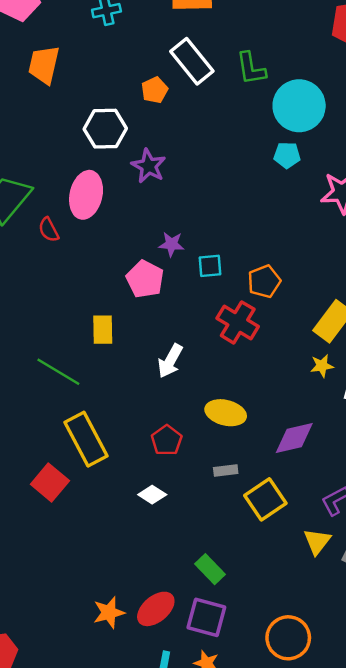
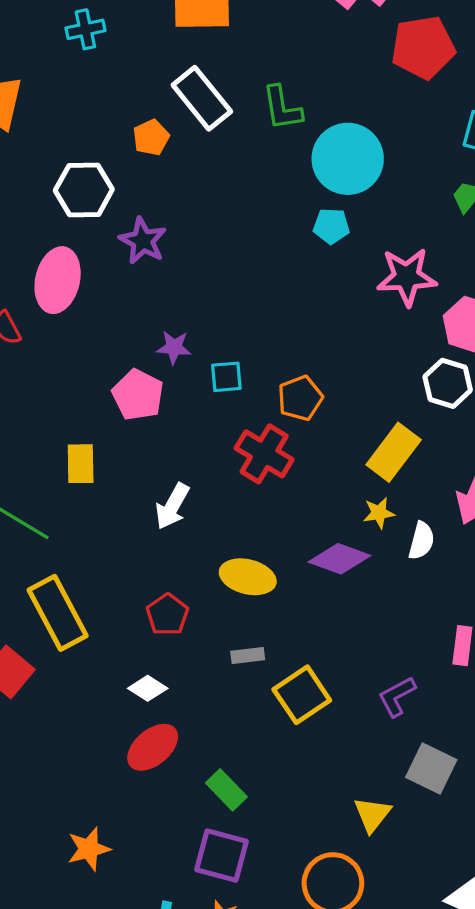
purple diamond: (294, 438) -> (339, 559), moved, turned 33
yellow triangle: (317, 542) -> (372, 814), moved
red ellipse: (156, 609) -> (153, 747), moved

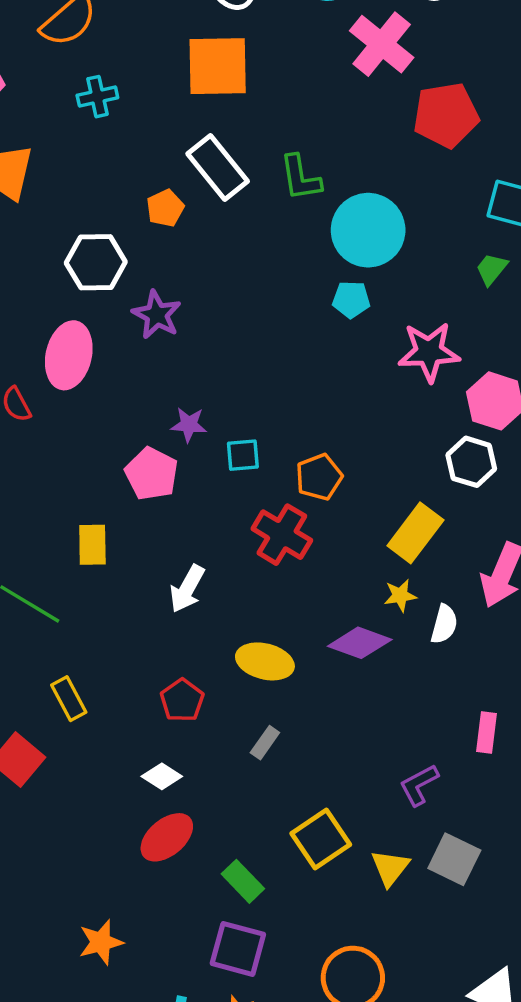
yellow rectangle: (58, 613) -> (69, 699), size x0.6
gray rectangle: (248, 655) -> (265, 743), turned -48
yellow square: (302, 695) -> (321, 839), moved
yellow triangle: (372, 814) -> (390, 868), moved

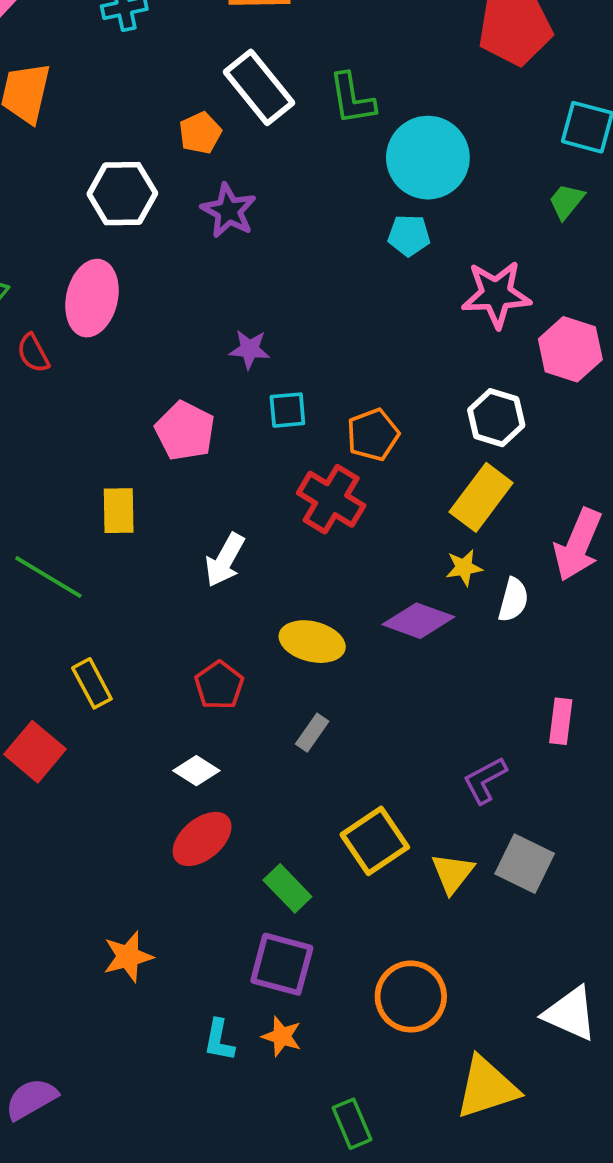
purple star: (157, 315) -> (229, 211), moved
purple star: (189, 425) -> (250, 349), moved
white hexagon: (471, 462) -> (496, 418), moved

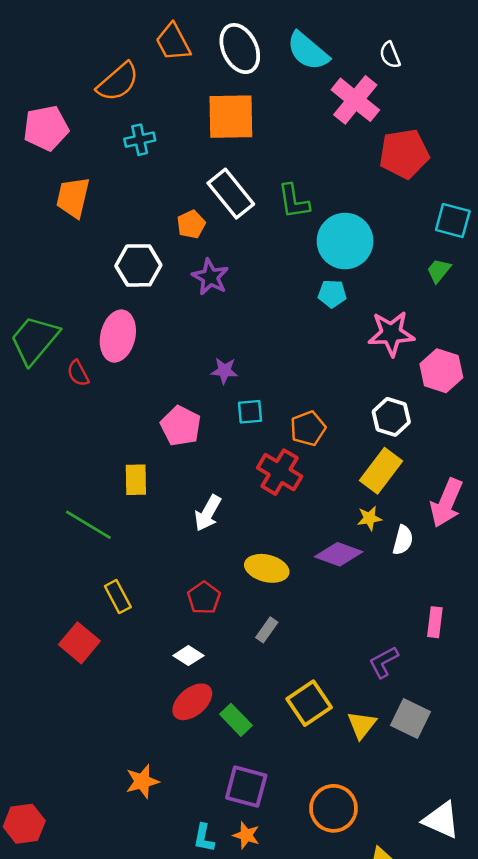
green rectangle: (287, 888) -> (236, 720), moved

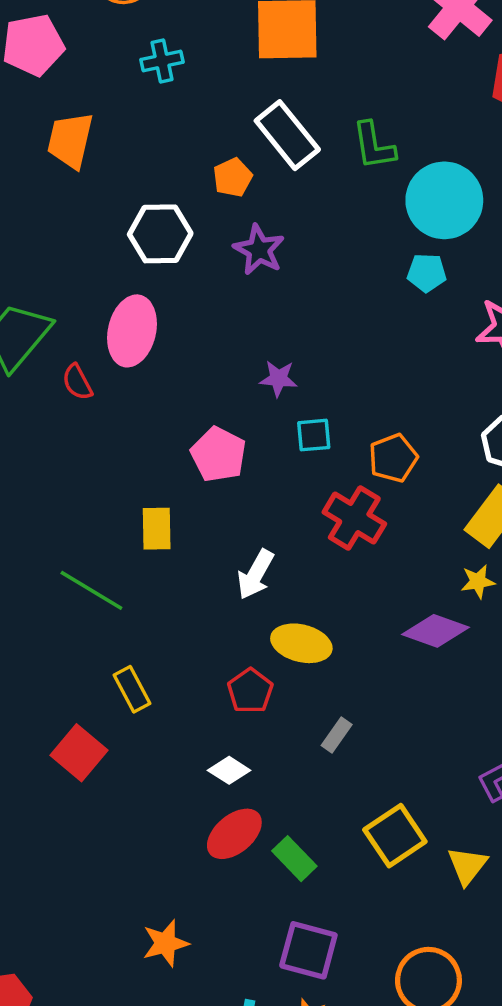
yellow ellipse: (267, 568) -> (301, 643), moved

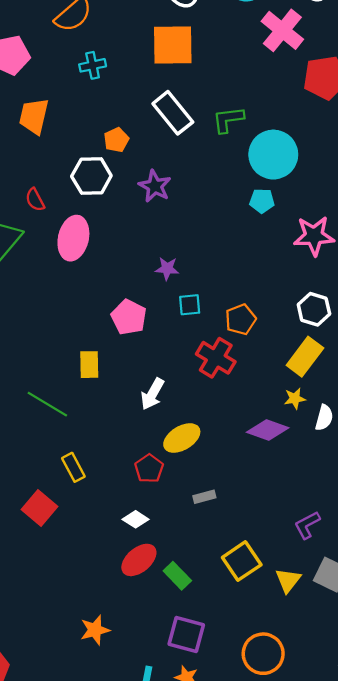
green L-shape: (374, 146) -> (228, 120), turned 92
orange pentagon: (233, 177) -> (116, 140), moved
red semicircle: (77, 382) -> (35, 200), moved
yellow ellipse: (301, 643) -> (182, 438), turned -45
gray rectangle: (337, 735) -> (204, 497), turned 40

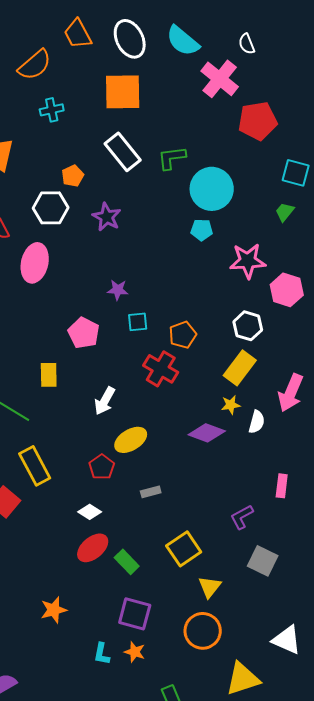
yellow rectangle: (73, 467) -> (35, 466), size x1.5
yellow triangle: (288, 580) -> (210, 587), moved

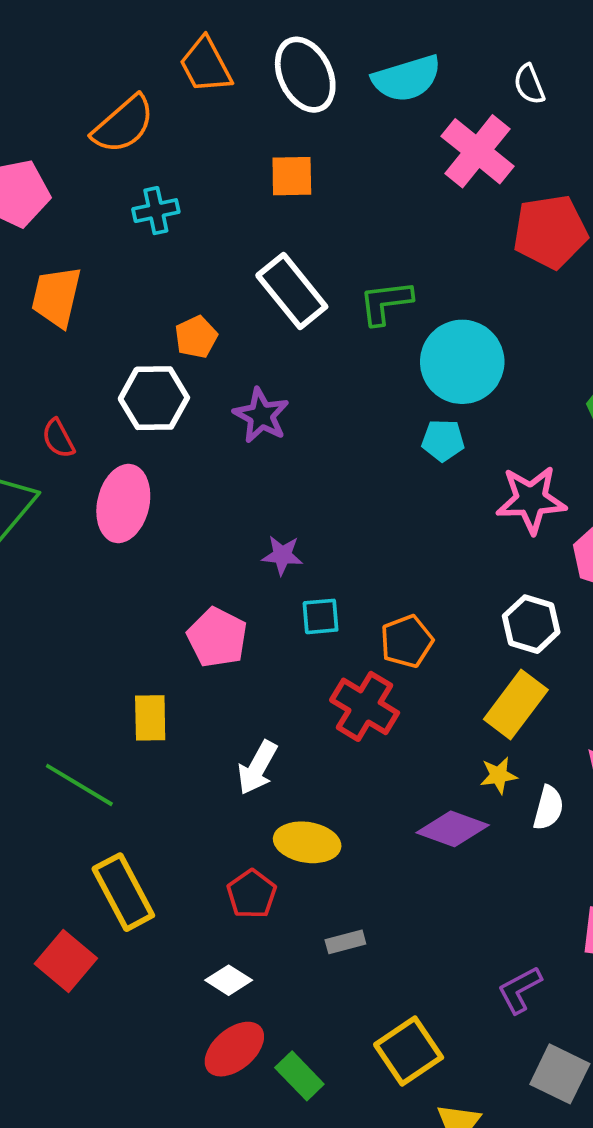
cyan semicircle: (183, 41) -> (407, 78), turned -57
orange square: (123, 92) -> (292, 176), size x0.6
yellow ellipse: (131, 440) -> (307, 842), turned 40

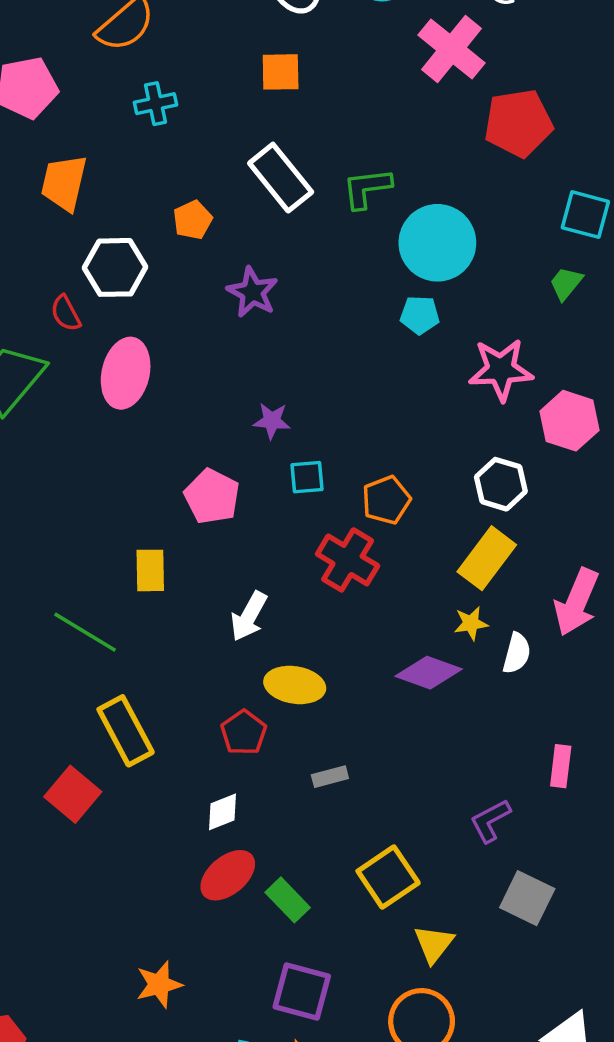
white hexagon: (154, 398) -> (115, 267), moved
white diamond: (229, 980) -> (222, 812), turned -54

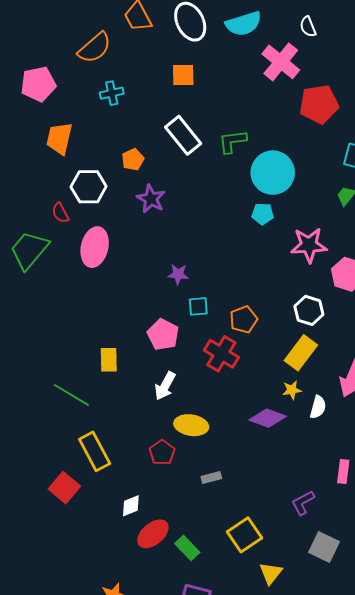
purple star: (252, 292) -> (151, 199), moved
pink pentagon: (212, 496) -> (163, 335), moved
white diamond: (222, 812) -> (131, 506), moved

